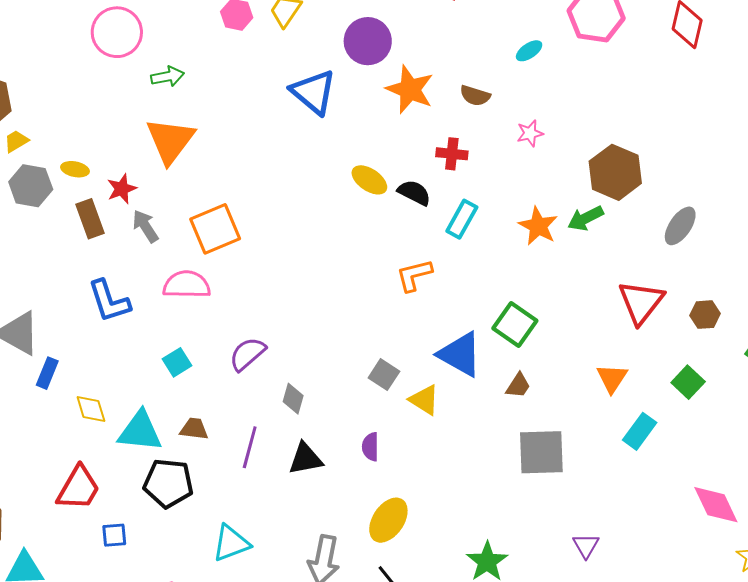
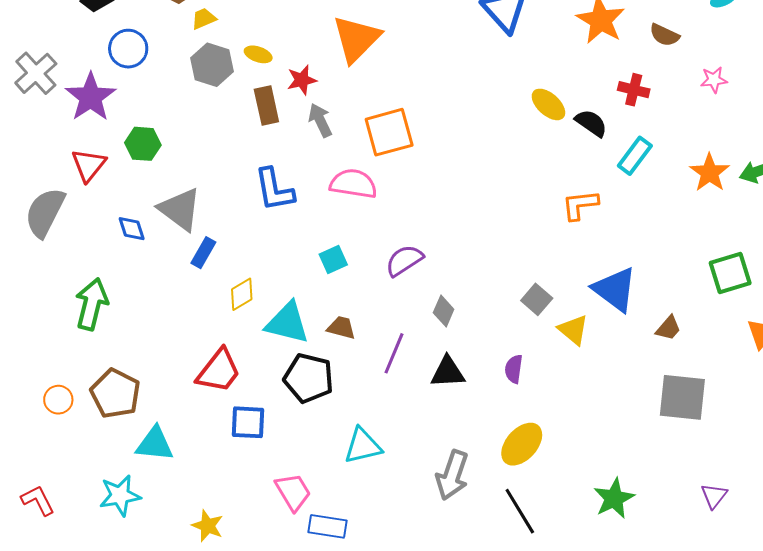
green square: (515, 325) -> (730, 273), moved, turned 30
yellow diamond: (91, 409) -> (242, 294), turned 68
blue square: (114, 535) -> (248, 422), size x1.4

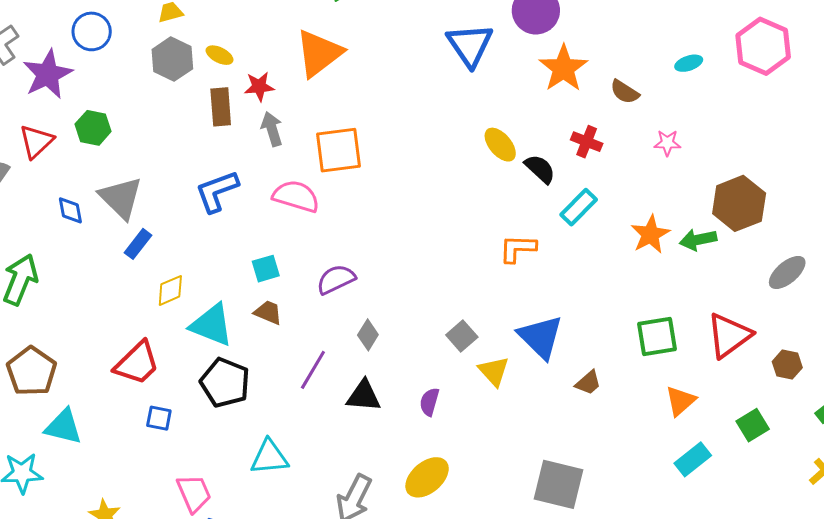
blue L-shape: (274, 190) -> (217, 191), turned 72
brown trapezoid: (341, 328) -> (268, 312), moved
gray square: (682, 397) -> (558, 484), moved
blue square: (248, 422) -> (159, 418), size x0.7

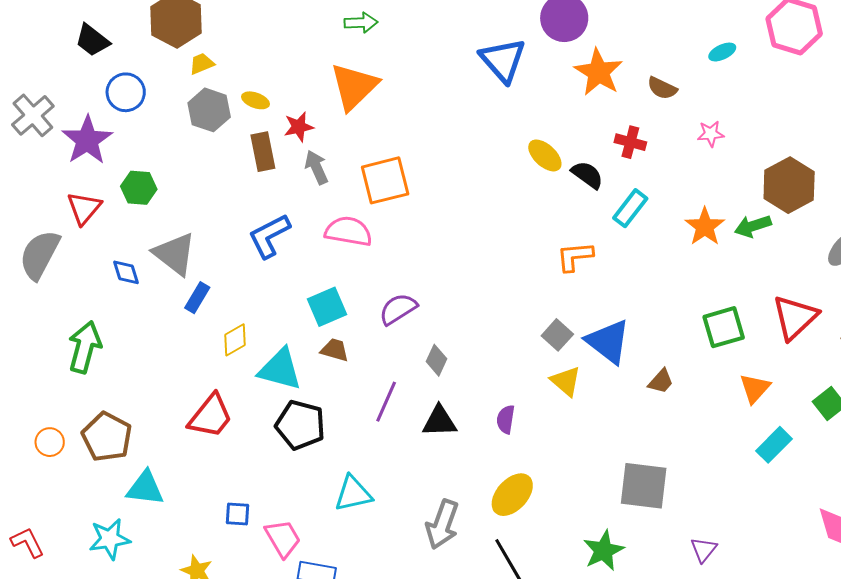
cyan square: (266, 269) -> (327, 307), size x1.4
gray square: (462, 336) -> (557, 335), moved
blue square: (159, 418) -> (237, 514), moved

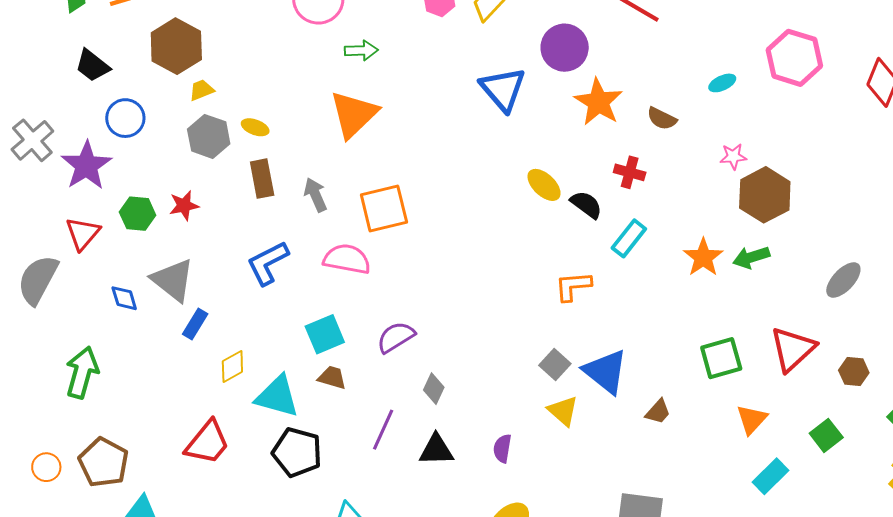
red star: (299, 127) -> (184, 205), moved
pink star: (711, 134) -> (733, 156), moved
brown hexagon: (789, 185) -> (765, 195), moved

